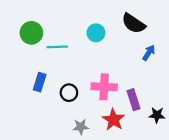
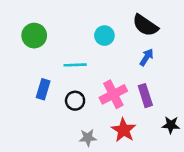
cyan line: (57, 47) -> (75, 65), moved
blue arrow: (149, 53) -> (147, 57), moved
pink cross: (104, 87) -> (113, 94), turned -30
purple rectangle: (133, 100) -> (145, 96), moved

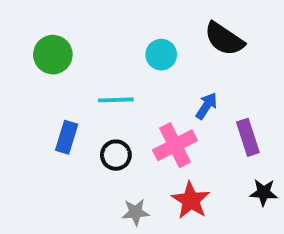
blue arrow: (147, 57) -> (206, 106), moved
purple rectangle: (145, 96) -> (248, 137), moved

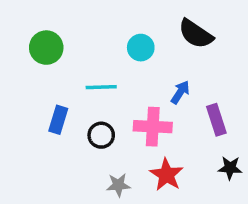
pink cross: (175, 145) -> (153, 127), turned 30

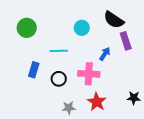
purple rectangle: (216, 120) -> (126, 41), moved

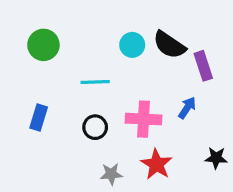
black semicircle: (114, 20) -> (169, 45), moved
blue arrow: (105, 54) -> (187, 108), moved
blue rectangle: (34, 70) -> (39, 117), moved

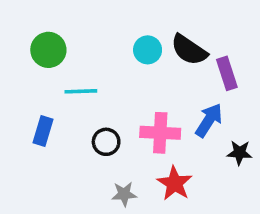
cyan line: (95, 82) -> (81, 91), moved
blue arrow: (187, 108) -> (209, 120), size x1.4
black star: (216, 158) -> (239, 153), moved

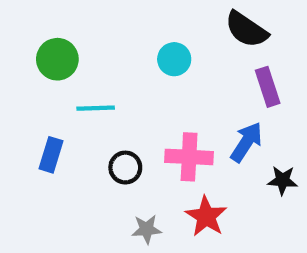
black semicircle: (189, 50) -> (246, 29), moved

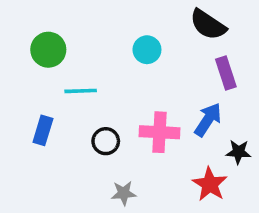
red star: (206, 216) -> (210, 184), moved

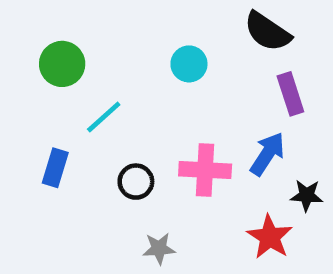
cyan line: (81, 91) -> (104, 117), turned -40

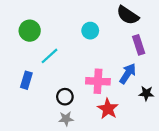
black circle: (136, 182) -> (65, 97), moved
red star: (270, 237) -> (108, 109), moved
gray star: (159, 248) -> (66, 119), moved

